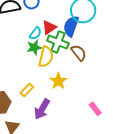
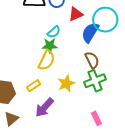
red triangle: (49, 27) -> (76, 14), moved
green cross: (58, 42) -> (95, 81), moved, turned 35
yellow semicircle: (46, 57) -> (47, 60), moved

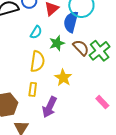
green star: (50, 46) -> (57, 43), moved
green cross: (95, 81) -> (100, 51), moved
yellow rectangle: (34, 86) -> (33, 89), turned -32

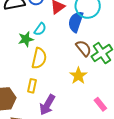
green star: (57, 43) -> (26, 39), moved
yellow star: (63, 78) -> (78, 76), moved

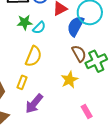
green star: (26, 39) -> (25, 22), moved

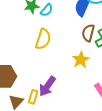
brown semicircle: (79, 54) -> (88, 33), turned -132
yellow rectangle: (22, 82) -> (33, 97), moved

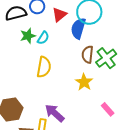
purple arrow: (47, 86) -> (55, 113), turned 105

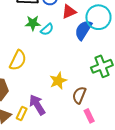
brown semicircle: (88, 54) -> (79, 95), moved
yellow semicircle: (44, 67) -> (18, 60), moved
yellow star: (84, 82) -> (58, 81), moved

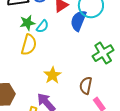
yellow semicircle: (18, 60) -> (29, 45), moved
yellow star: (58, 81) -> (53, 75), moved

